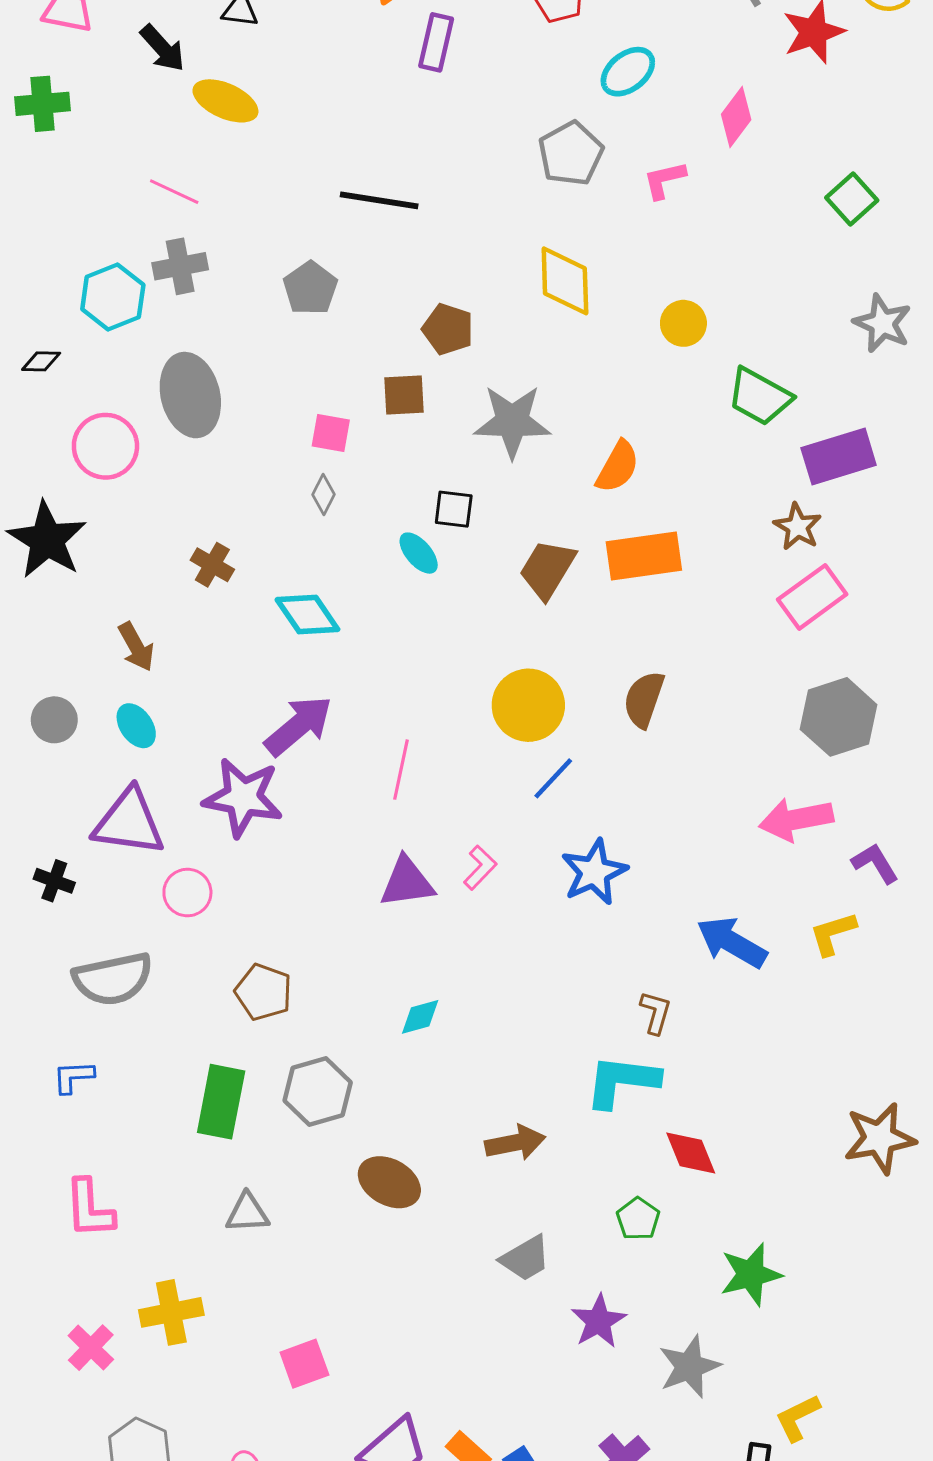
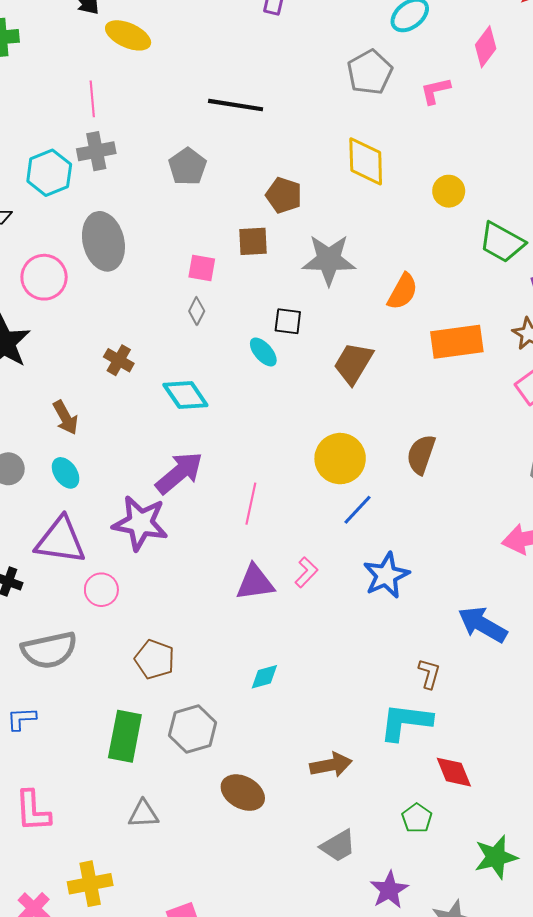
pink line: (174, 192) -> (92, 99), turned 60
orange rectangle: (644, 556) -> (457, 342), moved

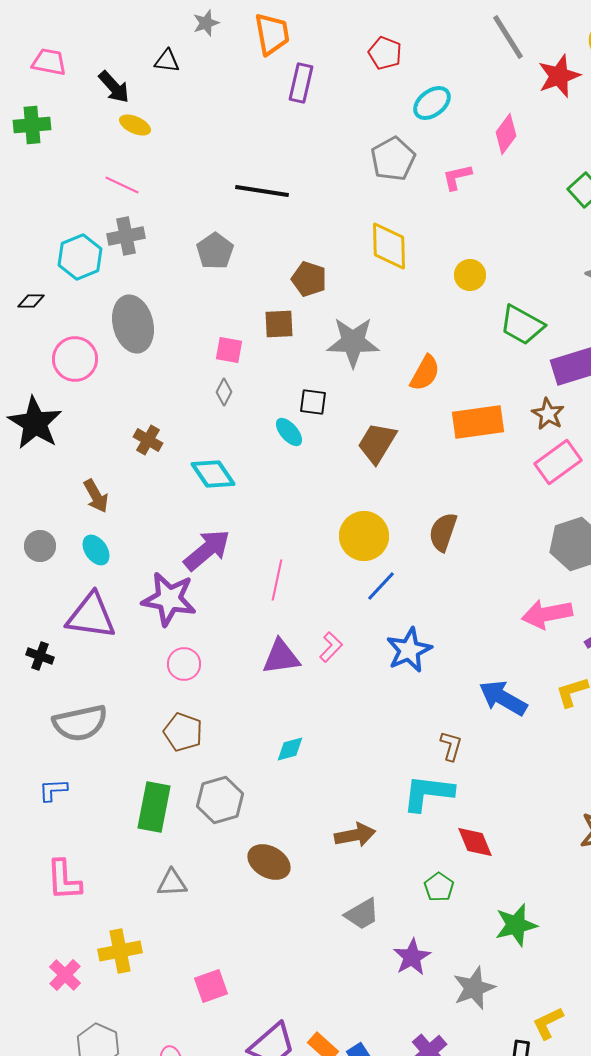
yellow ellipse: (128, 35) -> (135, 125), moved, size x0.7
pink line: (92, 99) -> (122, 185), turned -60
pink circle: (101, 590) -> (184, 664), moved

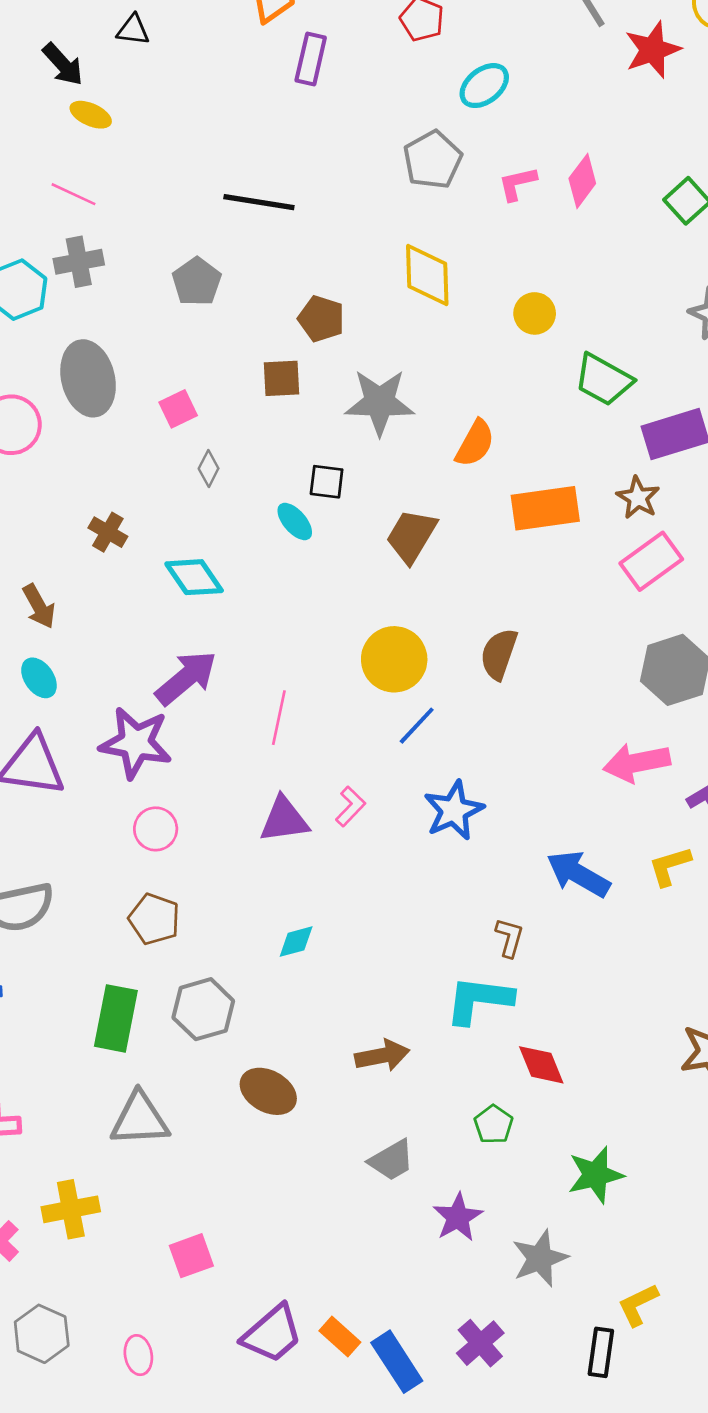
pink diamond: (506, 134) -> (582, 181), moved
pink square: (229, 350) -> (178, 409), moved, turned -36
gray triangle: (172, 883) -> (140, 1119), size x1.5

